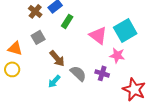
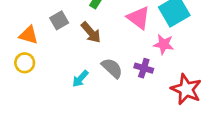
brown arrow: (57, 58) -> (91, 32), moved

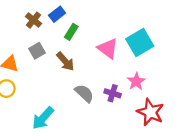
pink star: (164, 44) -> (136, 81), moved, turned 30
cyan arrow: (80, 79) -> (43, 118), moved, size x1.5

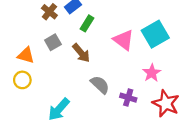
purple cross: (113, 93) -> (128, 98), moved

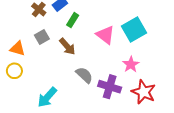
purple cross: (128, 98) -> (110, 87), size x1.5

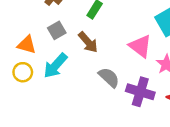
pink triangle: (105, 35) -> (140, 46), moved
cyan arrow: (47, 97) -> (55, 66), moved

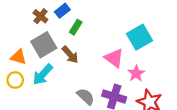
gray square: (57, 30) -> (44, 45), size x1.6
gray semicircle: (109, 77) -> (86, 97), moved

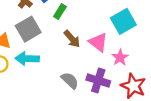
brown arrow: (70, 55) -> (72, 39), moved
cyan arrow: (43, 74) -> (27, 59), turned 50

